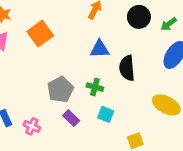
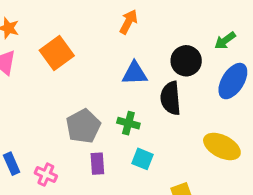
black circle: (139, 17) -> (186, 61), moved
purple rectangle: (71, 118) -> (97, 164), turned 42

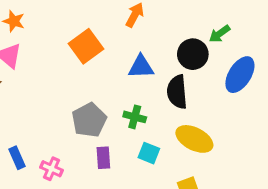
green arrow: (225, 41) -> (220, 34), moved
orange square: (57, 53) -> (86, 46), moved
yellow ellipse: (222, 146) -> (194, 139), moved

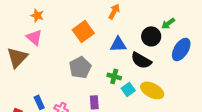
black semicircle: (177, 92) -> (141, 60), turned -55
gray pentagon: (89, 120) -> (80, 67), moved
cyan square: (149, 153) -> (128, 89), moved, turned 32

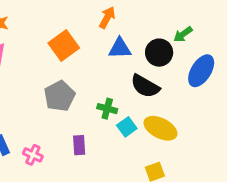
blue triangle: (118, 44) -> (120, 48), moved

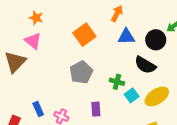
yellow ellipse: (160, 128) -> (157, 96), turned -60

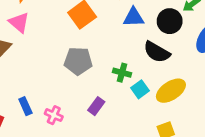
gray pentagon: (81, 72) -> (78, 61), turned 30
purple rectangle: (96, 109) -> (96, 106), turned 40

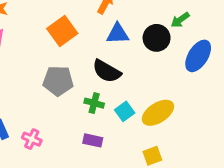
black semicircle: (157, 52) -> (107, 71), moved
green cross: (122, 73) -> (94, 103), moved
purple rectangle: (96, 106) -> (93, 140), moved, turned 66

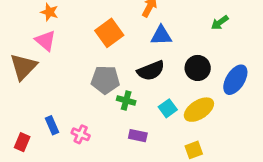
black circle: (157, 38) -> (198, 68), moved
blue ellipse: (198, 56) -> (235, 80), moved
black semicircle: (107, 71) -> (151, 71), turned -52
green cross: (94, 103) -> (126, 101), moved

